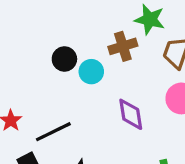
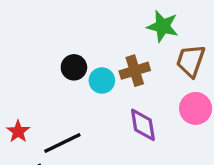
brown cross: (123, 46) -> (135, 71), moved

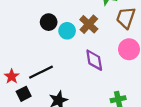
brown cross: (135, 71) -> (89, 24), turned -30
red star: (18, 131) -> (12, 76), moved

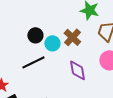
black line: (41, 72) -> (33, 62), moved

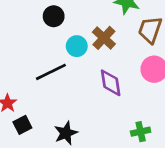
black circle: (35, 35) -> (54, 16), moved

